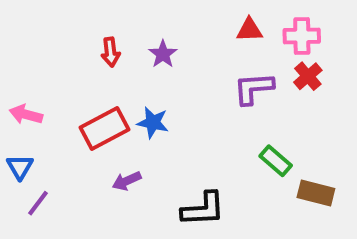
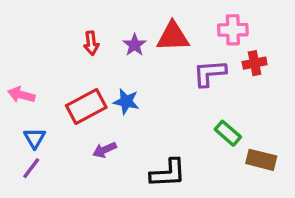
red triangle: (249, 30) -> (173, 37), moved, size x1.5
pink cross: (302, 36) -> (233, 30), moved
red cross: (308, 76) -> (255, 63), turned 30
blue triangle: (20, 167) -> (35, 138), moved

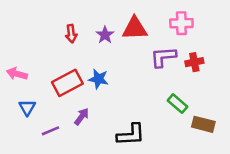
red cross: (255, 63) -> (194, 62), moved
purple arrow: (105, 150) -> (82, 117), turned 150
purple line: (31, 168) -> (51, 131), moved, turned 30

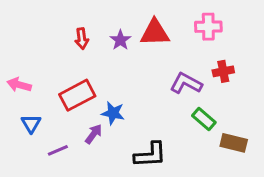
purple L-shape: (163, 57) -> (186, 83), moved, turned 32
blue star: (98, 79) -> (113, 113), moved

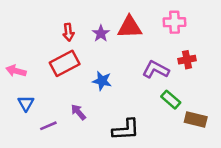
red rectangle: (77, 95) -> (65, 63), moved
blue star: (113, 113) -> (102, 81), moved
purple arrow: (94, 134) -> (78, 112), turned -77

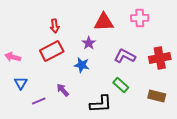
purple star: (101, 33) -> (89, 43), moved
red cross: (187, 60) -> (160, 58), moved, size x1.5
green rectangle: (171, 100) -> (121, 85), moved

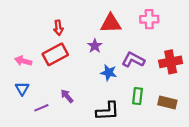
pink arrow: (13, 57) -> (23, 61), moved
blue star: (82, 65) -> (109, 73), moved
green rectangle: (121, 85) -> (137, 96), moved, turned 56

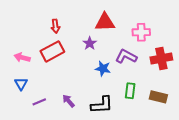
pink cross: (149, 19) -> (141, 32), moved
purple arrow: (67, 96) -> (69, 101), moved

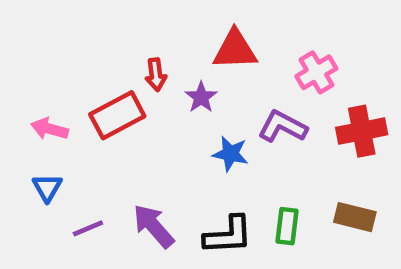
red arrow: (55, 26) -> (156, 75), moved
pink cross: (141, 32) -> (316, 72), turned -30
green rectangle: (130, 91) -> (287, 226), moved
purple arrow: (69, 101) -> (154, 226), size x1.5

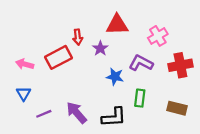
green rectangle: (287, 226) -> (140, 98), moved

